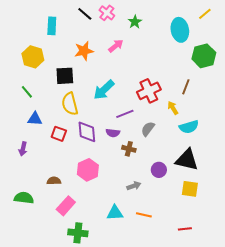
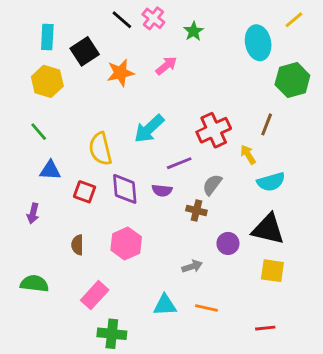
cyan rectangle: (52, 26) -> (47, 37), moved
black square: (65, 76) -> (85, 51), moved, turned -30
brown cross: (129, 149) -> (196, 210), moved
brown semicircle: (54, 181) -> (77, 245), moved, turned -88

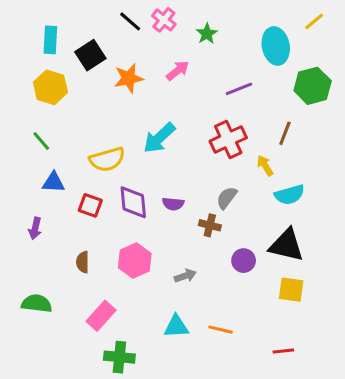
yellow semicircle: (100, 149) -> (107, 159), turned -92
purple line: (179, 163) -> (239, 89), moved
gray arrow: (192, 266) -> (185, 276), moved

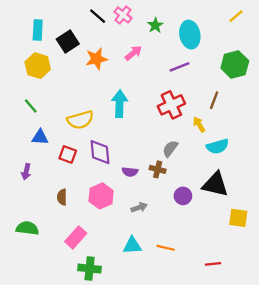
cyan ellipse: (276, 46) -> (190, 35), moved
cyan arrow: (159, 138) -> (120, 104), turned 135
purple semicircle: (173, 204) -> (130, 172), moved
yellow square: (291, 290) -> (238, 218), moved

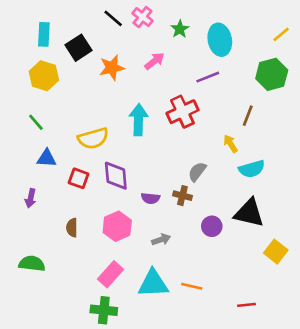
yellow line: (236, 16) -> (281, 34), moved
red cross: (171, 105) -> (182, 112), moved
yellow square: (238, 218) -> (276, 252), turned 30
pink rectangle: (76, 237) -> (111, 274), moved
cyan triangle: (132, 245) -> (153, 284), size x1.4

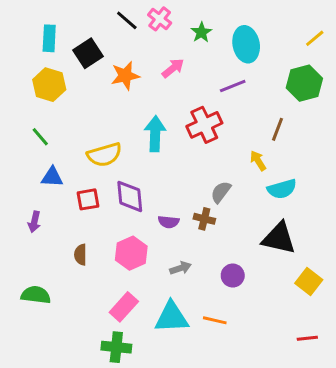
red square: (79, 178) -> (88, 199), turned -30
purple circle: (212, 226) -> (233, 276), moved
red line: (246, 305) -> (307, 338), moved

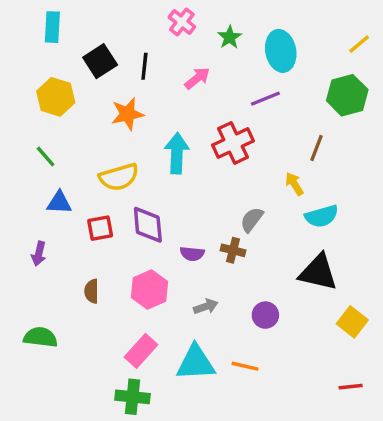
black line: (127, 20) -> (144, 66), moved, turned 55
cyan rectangle: (49, 38) -> (52, 27), moved
orange star: (125, 76) -> (127, 114), moved

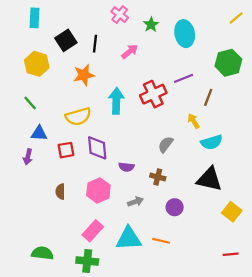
yellow line: (359, 44) -> (236, 18), moved
purple line: (265, 99) -> (184, 78), moved
brown cross: (233, 250) -> (158, 177), moved
purple arrow: (39, 254) -> (28, 157), moved
green semicircle: (40, 337) -> (42, 253), moved

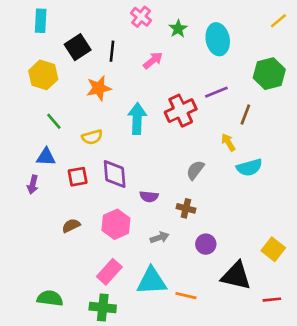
green line: (30, 103) -> (54, 121), moved
yellow semicircle: (78, 116) -> (92, 137), size x0.7
black triangle: (209, 179) -> (236, 276), moved
brown semicircle: (60, 192) -> (71, 226), turned 64
orange line: (161, 241) -> (186, 296), moved

